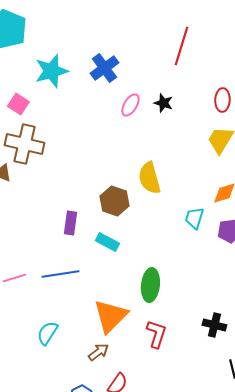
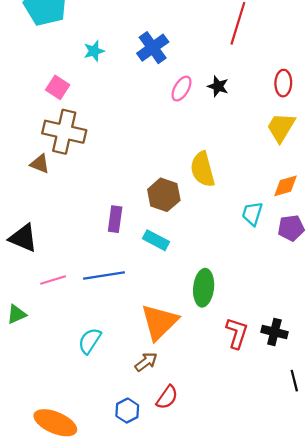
cyan star: (51, 71) -> (94, 51), size x0.6
red L-shape: (156, 334) -> (237, 333), moved

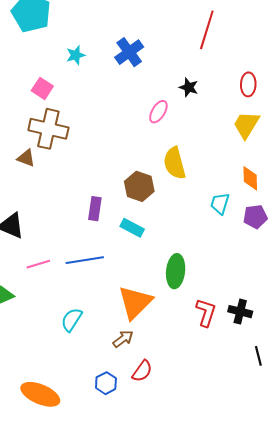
pink ellipse: (181, 89) -> (158, 112), moved
orange diamond: (285, 186) -> (250, 178), turned -75

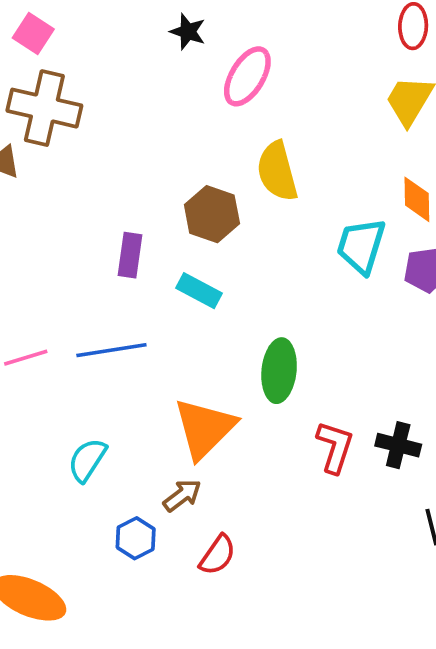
black star: (189, 87) -> (188, 32), moved
pink ellipse: (158, 112) -> (247, 76), size x1.4
cyan trapezoid: (220, 204) -> (361, 246), size x1.4
blue hexagon: (106, 383) -> (136, 538), moved

